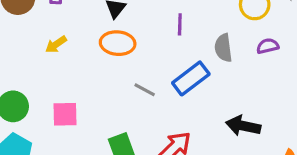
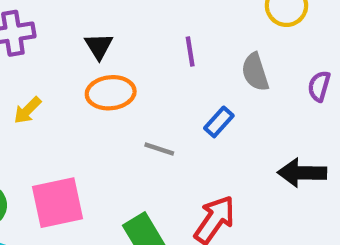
purple semicircle: (268, 46) -> (319, 86), moved, turned -50
blue rectangle: (191, 78) -> (219, 122), size x0.6
pink square: (65, 114) -> (57, 203), size x1.4

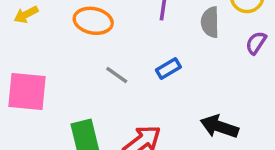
gray semicircle: (255, 72) -> (210, 22), moved
purple semicircle: (319, 86) -> (256, 43), moved

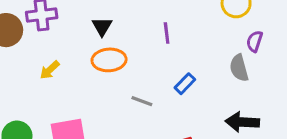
gray semicircle: (210, 22) -> (239, 68), moved

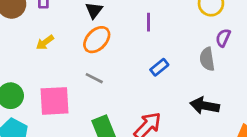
orange ellipse: (109, 60) -> (97, 40), turned -48
gray line: (142, 101) -> (94, 78), moved

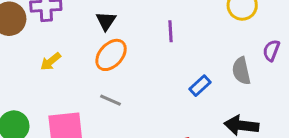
purple semicircle: (223, 38) -> (271, 50), moved
blue rectangle: (159, 67) -> (200, 86), moved

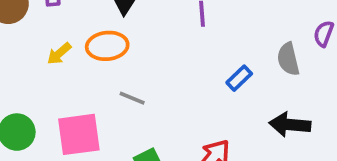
orange ellipse: (111, 55) -> (107, 46), moved, turned 44

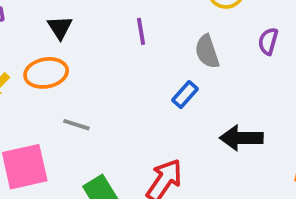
gray semicircle: (288, 59) -> (207, 52), moved

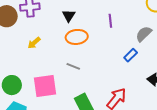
gray semicircle: (207, 52) -> (144, 34), turned 60
orange ellipse: (46, 73) -> (77, 37), moved

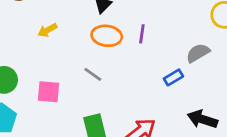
purple line: (110, 21) -> (142, 34), moved
pink square: (45, 86) -> (48, 92), size x0.7

